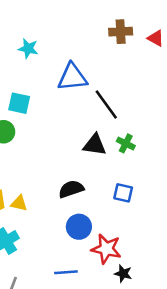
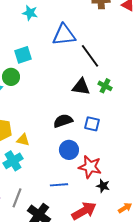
cyan square: (19, 103) -> (23, 55), turned -30
blue square: (123, 193) -> (92, 124), moved
yellow triangle: (19, 203) -> (23, 140), moved

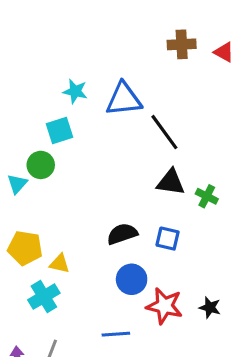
cyan star: (30, 13) -> (75, 91), moved
green cross: (105, 86) -> (207, 196), moved
black triangle: (81, 87) -> (171, 182), moved
black star: (103, 186) -> (210, 307), moved

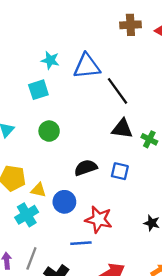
green circle: (41, 165) -> (49, 131), moved
blue circle: (132, 279) -> (64, 202), moved
red star: (164, 306) -> (99, 220), moved

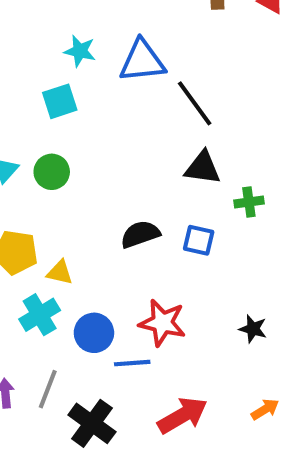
green circle: (49, 131) -> (52, 172), moved
green cross: (149, 139) -> (249, 202), moved, turned -35
blue circle: (64, 202) -> (94, 333), moved

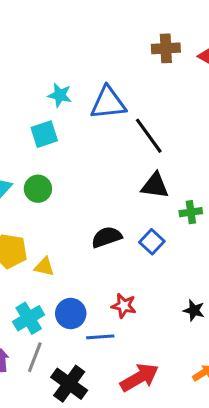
blue square: (199, 240) -> (152, 242), turned 30
cyan cross: (40, 315) -> (29, 318), moved
red star: (162, 323) -> (124, 306), size x0.7

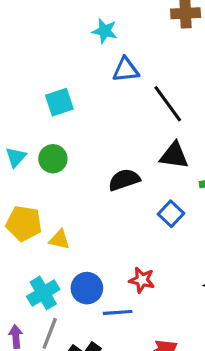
cyan star: (60, 95) -> (105, 31), moved
blue triangle: (108, 103) -> (126, 70), size x0.7
black semicircle: (107, 237) -> (124, 180), moved

